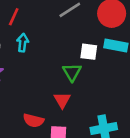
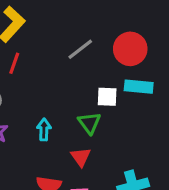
cyan arrow: (23, 43) -> (44, 130), moved

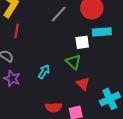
cyan arrow: (44, 130) -> (44, 72), turned 40
red triangle: (81, 157) -> (83, 84), moved

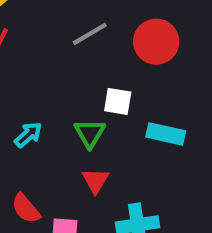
cyan rectangle: (102, 32) -> (166, 134), moved
red semicircle: (54, 107) -> (26, 208), turned 35

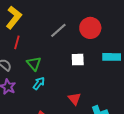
green triangle: (90, 133) -> (34, 64), moved
cyan rectangle: (166, 134) -> (112, 57), moved

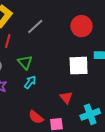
gray line: (58, 30) -> (35, 27), moved
white square: (78, 60) -> (79, 66), moved, size x1.5

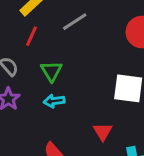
cyan arrow: (30, 82) -> (54, 101), turned -144

